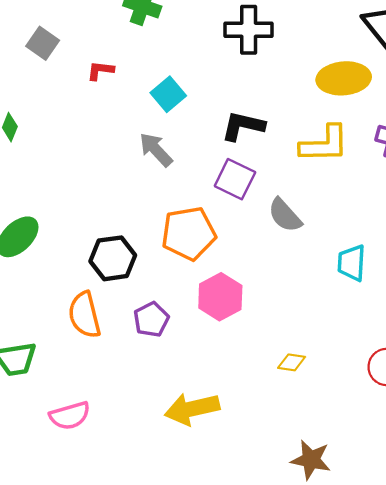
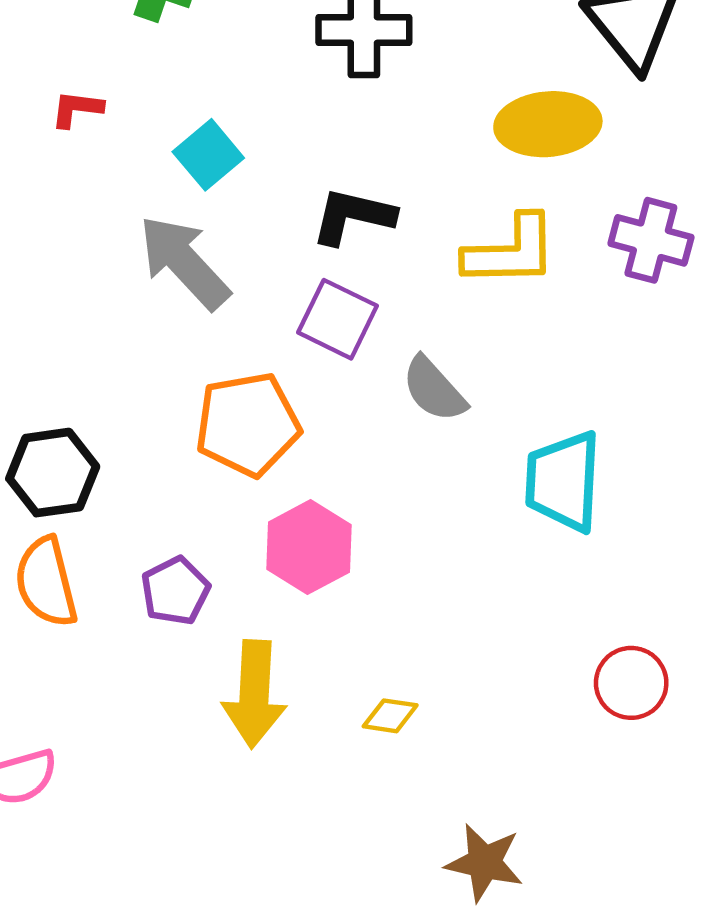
gray arrow: (156, 150) -> (184, 262), size x1.4
black hexagon: (113, 258) -> (53, 473), moved
cyan trapezoid: (352, 263) -> (563, 481), size x1.4
yellow diamond: (292, 362) -> (390, 716), moved
yellow arrow: (192, 409) -> (254, 694), moved, turned -74

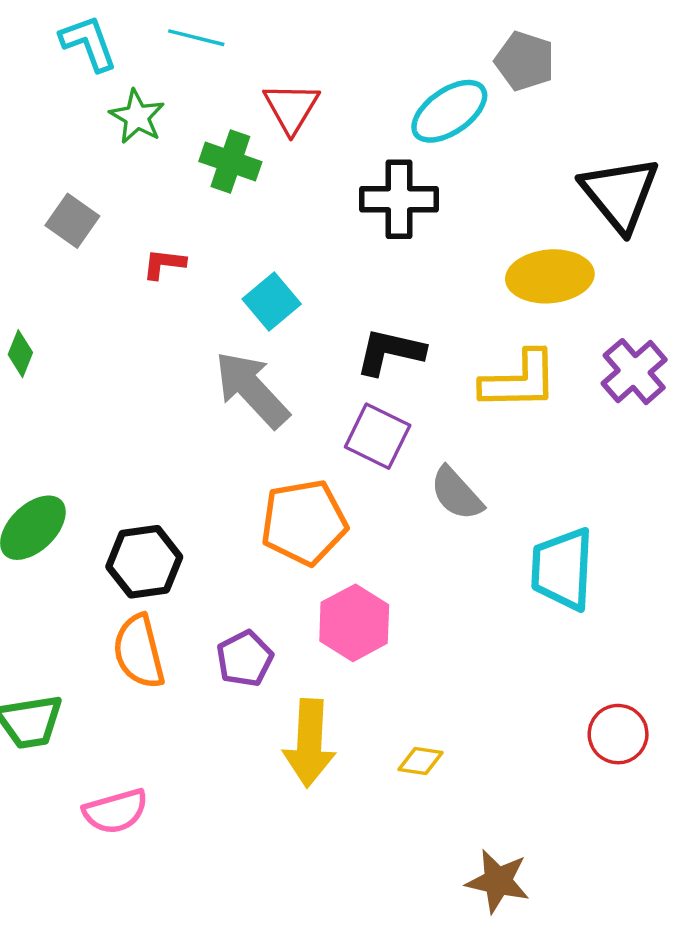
purple cross: (651, 240) -> (634, 372), turned 34

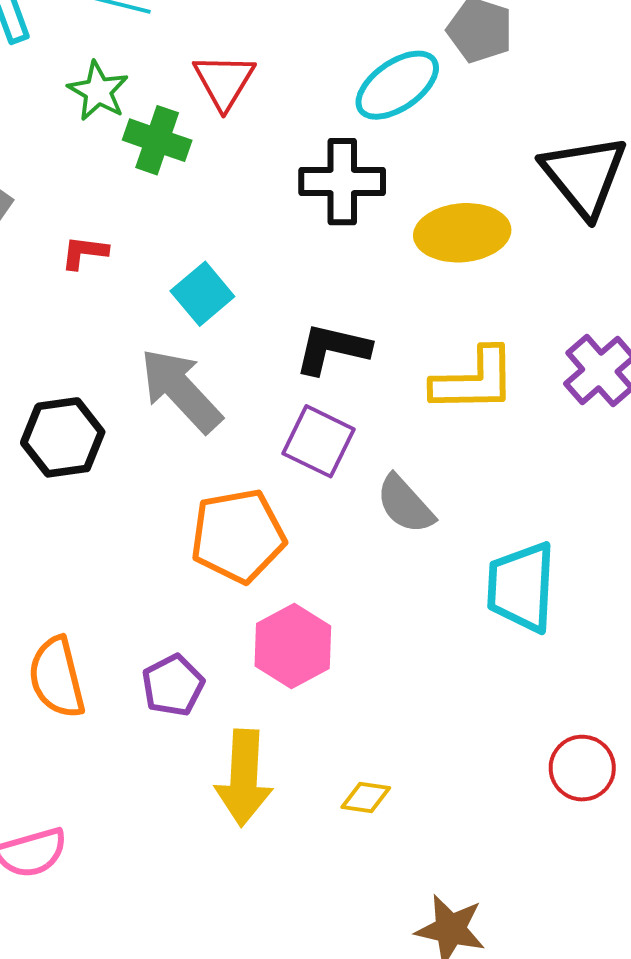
green star: (137, 117) -> (98, 91), moved
yellow ellipse: (550, 276) -> (462, 233), moved
black hexagon: (144, 562) -> (63, 437), moved

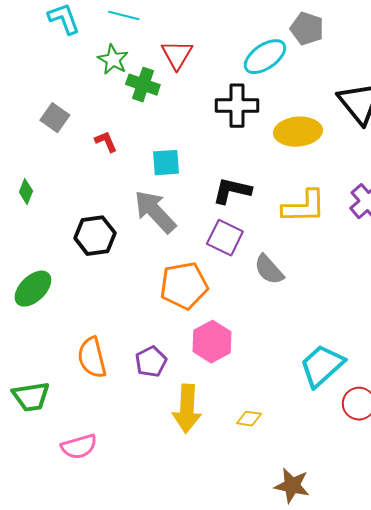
red L-shape: (84, 252) -> (106, 142), turned 60
cyan square: (202, 294) -> (166, 163), turned 36
cyan trapezoid: (521, 587) -> (322, 366), moved, turned 45

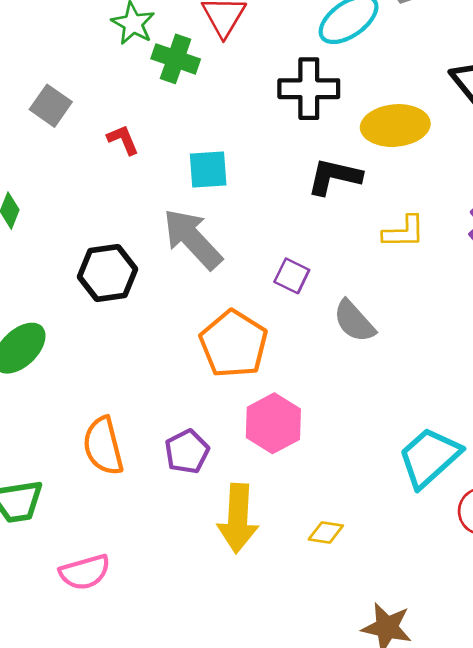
black L-shape: (232, 191) -> (334, 177), moved
yellow L-shape: (304, 207) -> (404, 232), size x0.7
purple square: (225, 238) -> (292, 276), size x0.7
orange pentagon: (184, 286) -> (234, 344), turned -30

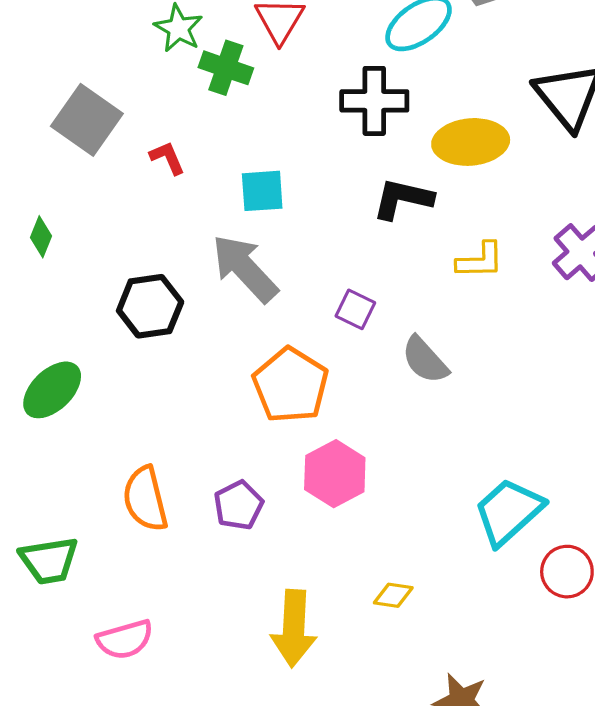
gray square: (51, 106) -> (87, 120), size x1.5
yellow arrow: (238, 518) -> (294, 628), moved

